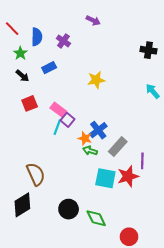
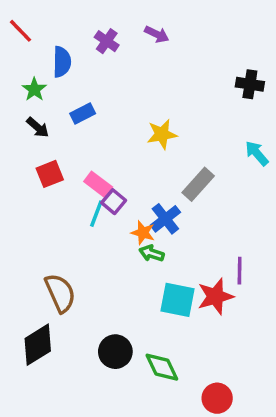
red line: (12, 29) -> (20, 31), moved
purple cross: (63, 41) -> (107, 41), moved
gray rectangle: (118, 147) -> (198, 184), moved

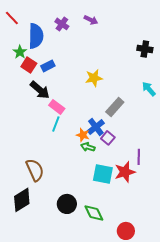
blue semicircle: (62, 62) -> (36, 36), size x1.4
black arrow: (38, 127) -> (40, 90), moved, size x1.5
red square: (50, 174) -> (29, 65), moved, turned -35
purple square: (114, 202) -> (108, 138), moved

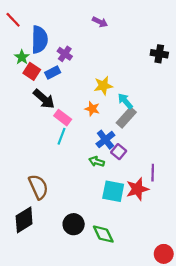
purple cross: (62, 24) -> (65, 54), moved
cyan arrow: (149, 89) -> (125, 101), moved
orange star: (83, 135) -> (92, 109), moved
red circle: (126, 231) -> (164, 254), moved

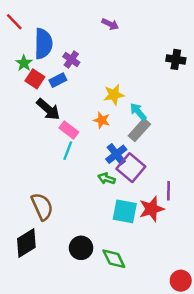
purple square: (119, 152) -> (131, 168), size x1.6

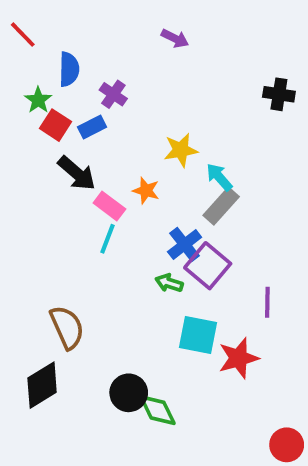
blue semicircle: (43, 44) -> (69, 69), size x0.7
orange star: (102, 120) -> (146, 191), moved
red star: (152, 209) -> (238, 358), moved
green diamond: (114, 259) -> (158, 410), moved

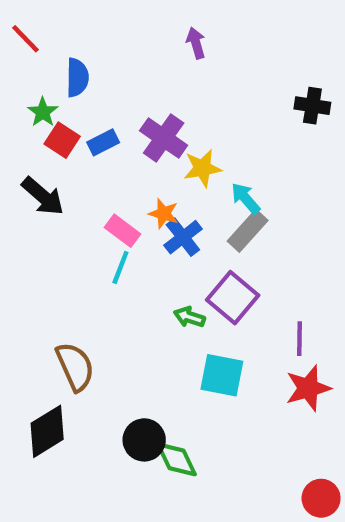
purple arrow: (175, 38) -> (196, 43), turned -132
purple cross: (113, 94) -> (164, 138), moved, size x1.5
black arrow: (77, 173) -> (43, 196), moved
blue cross: (185, 244) -> (183, 237), moved
red star: (238, 358) -> (308, 388), moved

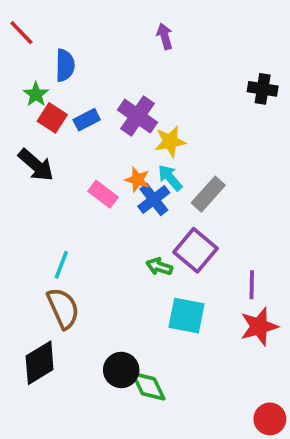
cyan arrow: (246, 198) -> (170, 178), moved
cyan line: (120, 267) -> (61, 265), moved

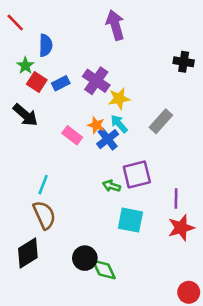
purple arrow: (165, 36) -> (115, 25), size x1.6
gray rectangle: (208, 194) -> (161, 121), moved
purple square: (196, 250) -> (137, 174), turned 36

